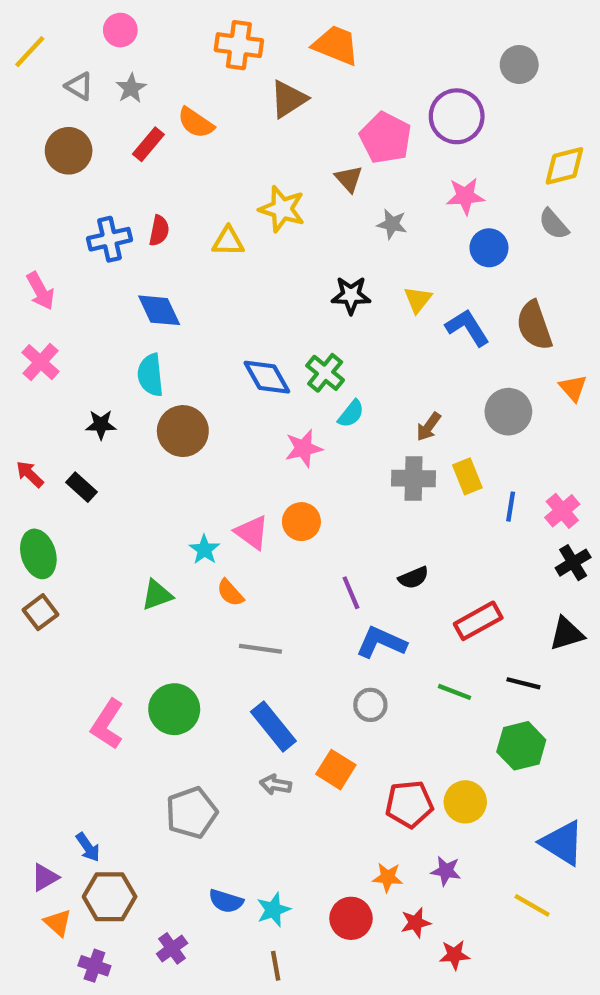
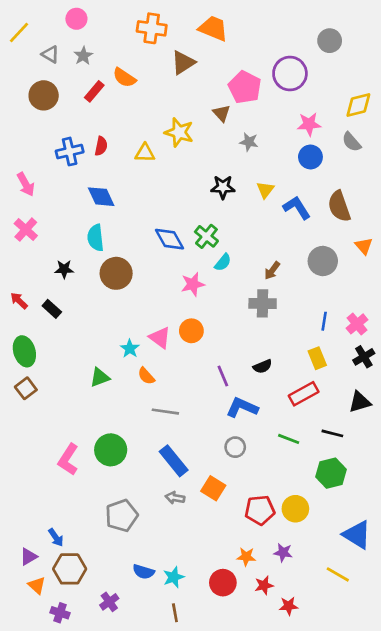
pink star: (465, 196) -> (309, 124), moved
yellow rectangle: (467, 476) -> (317, 358), moved

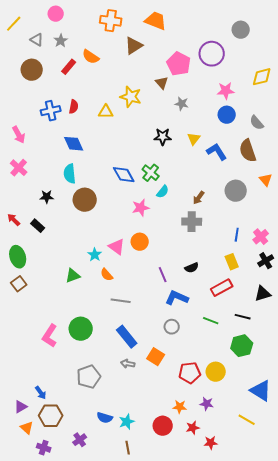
gray semicircle: (352, 142) -> (257, 123), moved

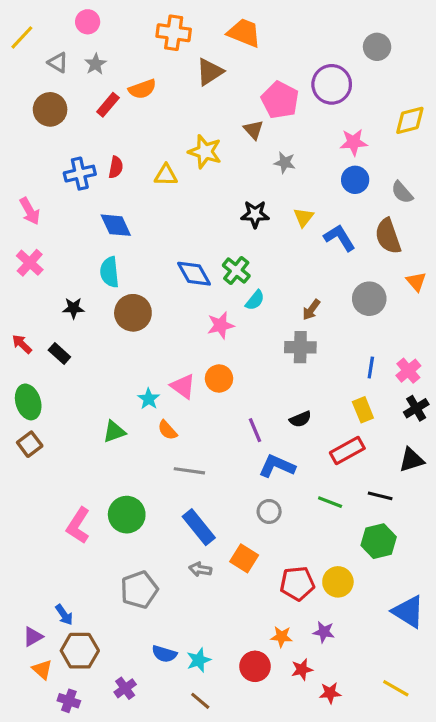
orange semicircle: (91, 57) -> (142, 89), turned -54
yellow line: (247, 420) -> (396, 688), moved
brown line: (128, 448) -> (200, 701), turned -40

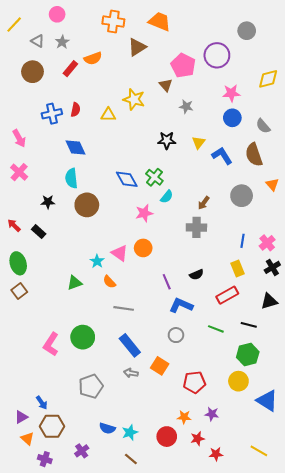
yellow circle: (338, 582) -> (238, 381), moved

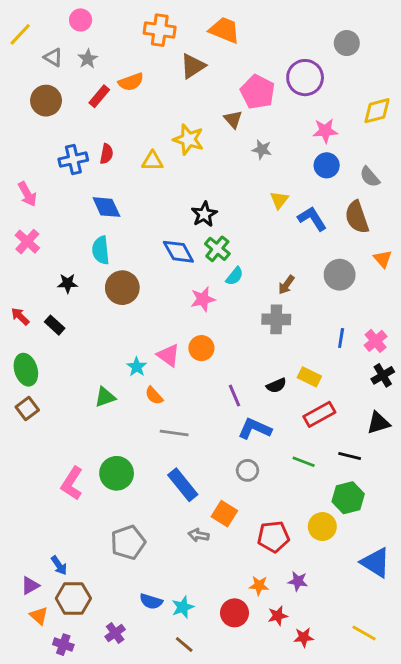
black star: (167, 140) -> (204, 214), moved, turned -30
yellow rectangle: (237, 268) -> (309, 377), moved, turned -42
gray arrow: (131, 373) -> (199, 535), moved
yellow circle: (238, 381) -> (322, 527), moved

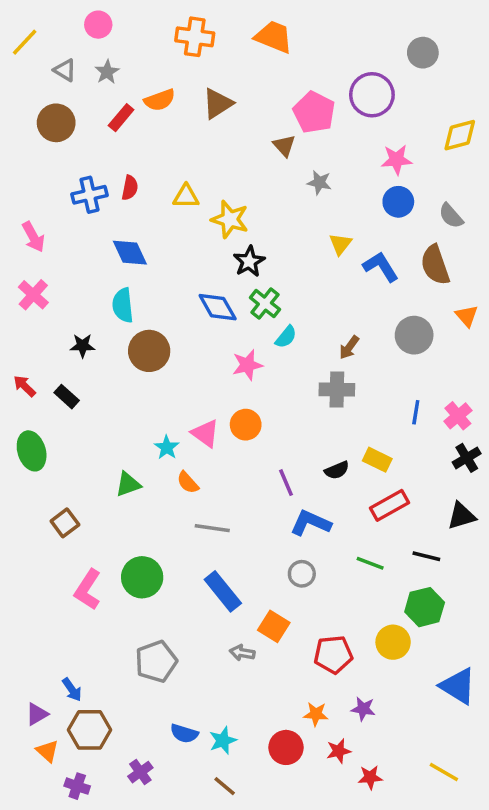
brown triangle: (193, 66) -> (218, 104), moved
yellow star: (188, 139) -> (230, 219), moved
brown square: (27, 409) -> (65, 523), moved

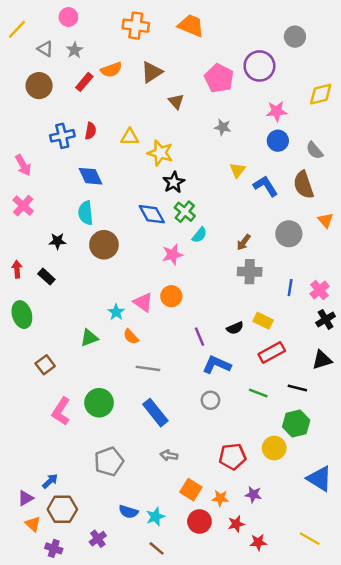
brown triangle: (284, 146) -> (176, 101), moved
red arrow: (25, 386) -> (17, 269), turned 42
gray cross: (337, 390) -> (250, 272), moved
orange square: (274, 626) -> (191, 490), moved
blue arrow: (72, 690) -> (50, 481), turned -98

